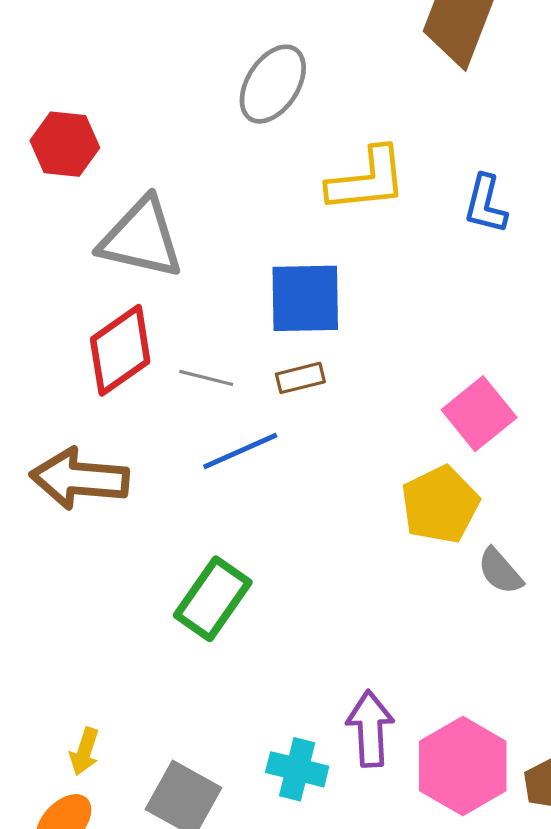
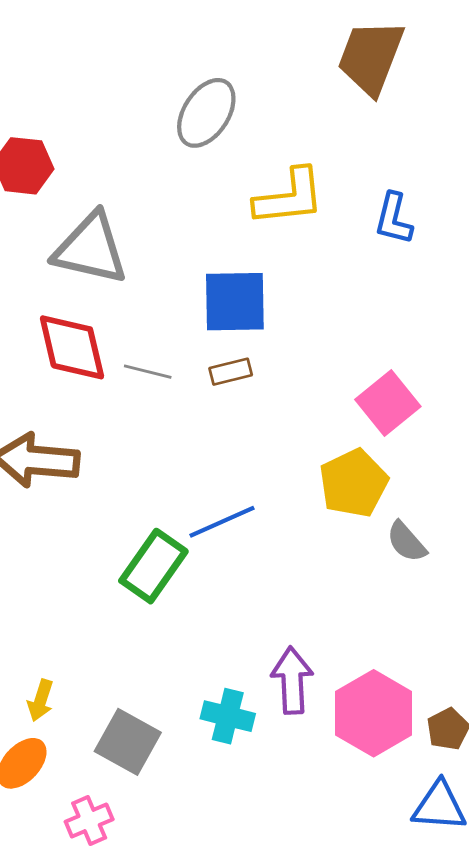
red diamond: (120, 350) -> (72, 347), turned -68
blue line: (240, 451) -> (222, 522), moved

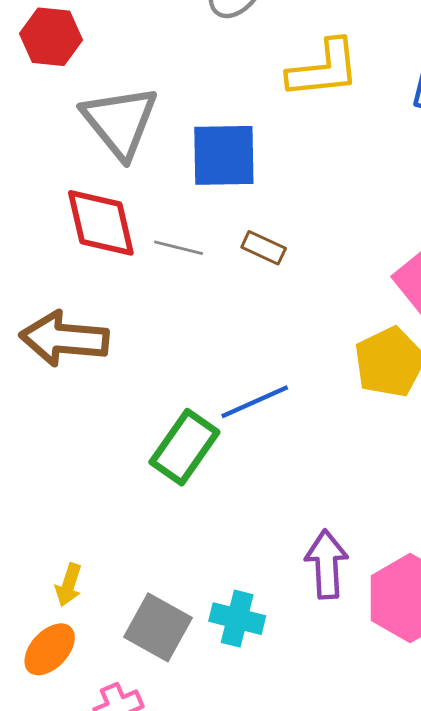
gray triangle: (91, 249) -> (120, 122), turned 38
blue square: (235, 302) -> (224, 155), moved
brown rectangle: (231, 372) -> (264, 248), turned 39
cyan cross: (228, 716) -> (237, 619), moved

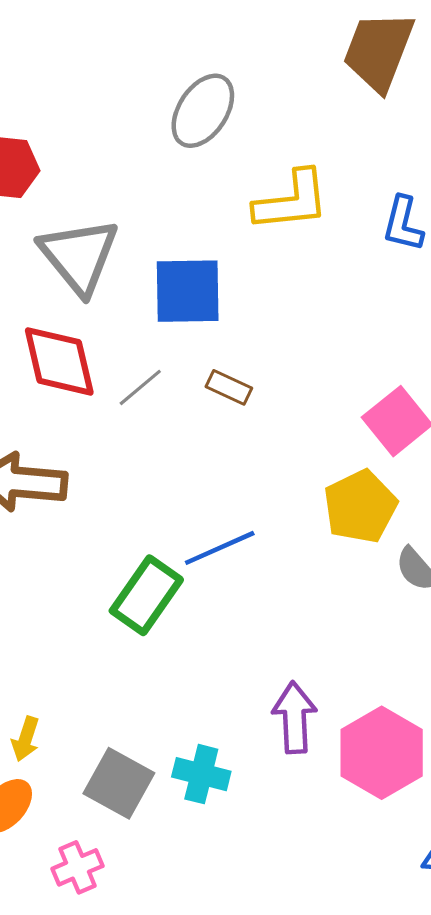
gray line: (179, 248) -> (140, 387), turned -54

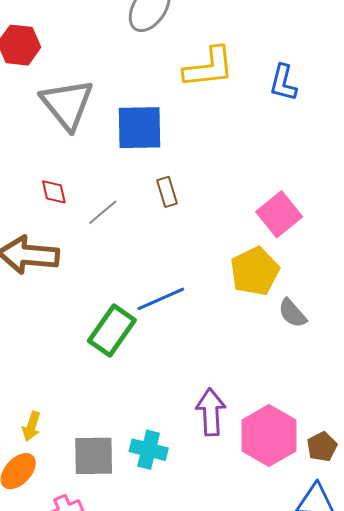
red diamond: (59, 361) -> (54, 192), moved, size x0.5
gray line: (140, 387) -> (103, 212), moved
brown rectangle: (229, 387) -> (167, 192), turned 48
gray square: (119, 783) -> (94, 456), turned -30

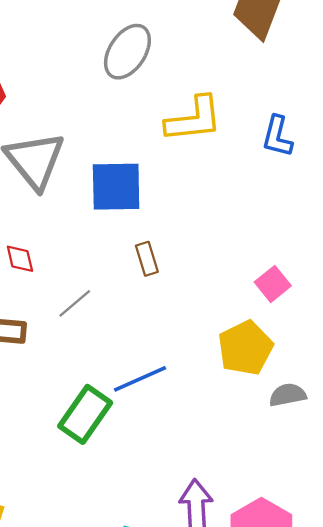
gray line: (103, 212) -> (75, 303), moved
pink square: (279, 214) -> (273, 284), size x0.7
gray semicircle: (292, 313) -> (288, 395), turned 120

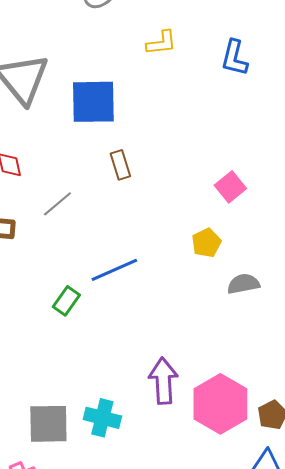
yellow L-shape: (194, 119) -> (161, 43), size x0.6
yellow pentagon: (245, 348) -> (206, 243), size x0.6
green rectangle: (85, 414) -> (66, 301), size x0.6

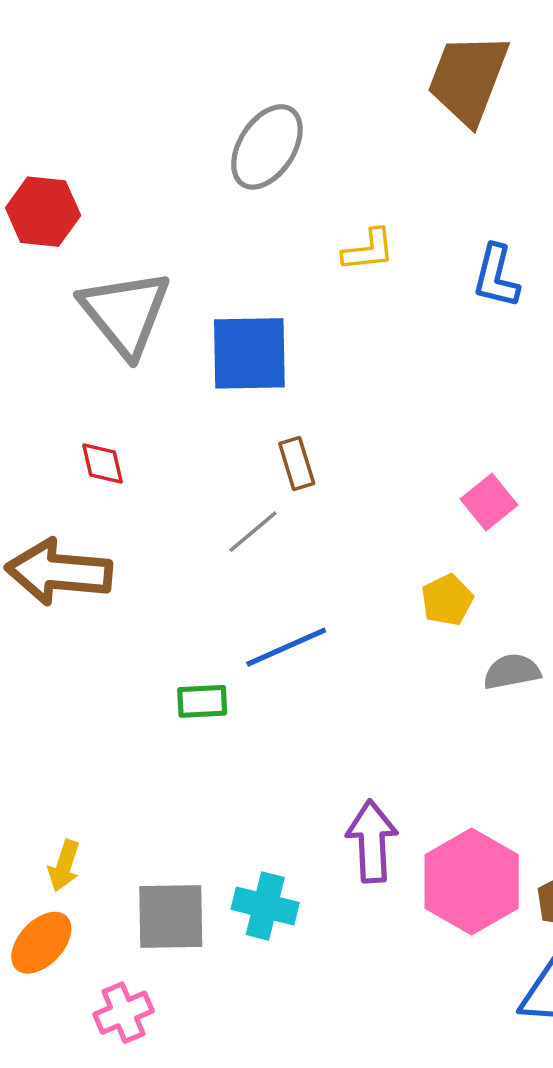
gray line: (57, 204) -> (253, 532), moved
green rectangle: (66, 301) -> (202, 701), turned 52

